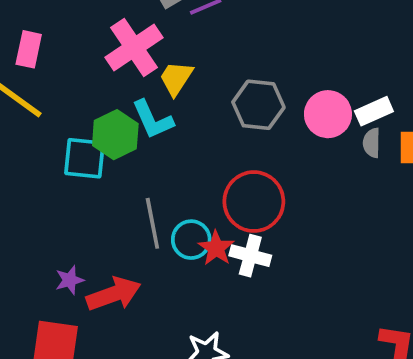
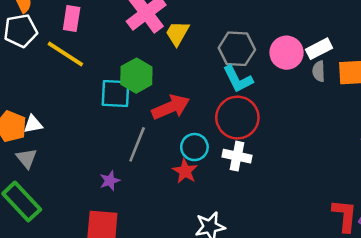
cyan L-shape: (153, 120) -> (238, 79), moved
gray line: (152, 223) -> (137, 144), moved, turned 36
red star: (216, 248) -> (185, 171), moved
red arrow: (114, 294) -> (171, 107), moved

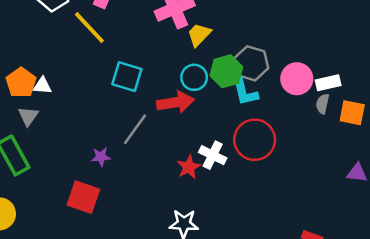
green hexagon: (136, 76) -> (226, 71), moved
red circle: (237, 118) -> (255, 140), moved
cyan circle: (194, 147) -> (194, 77), moved
white cross: (237, 156) -> (213, 155), moved
red star: (185, 171) -> (189, 167), moved

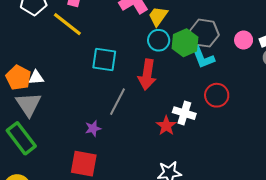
cyan circle: (194, 77) -> (159, 40), moved
pink circle: (297, 79) -> (244, 40), size x0.7
red arrow: (175, 102) -> (147, 75), turned 116
gray triangle: (28, 116) -> (28, 104), size x1.5
red circle: (255, 140) -> (217, 95), size x0.7

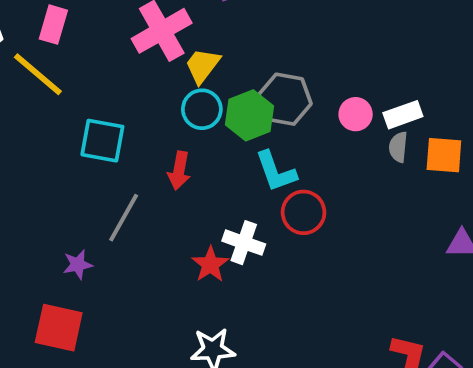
cyan L-shape: (203, 57) -> (276, 171), moved
red arrow: (147, 75) -> (179, 171), size x0.7

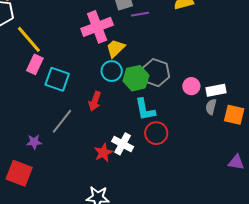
pink rectangle: (53, 25) -> (35, 64), moved

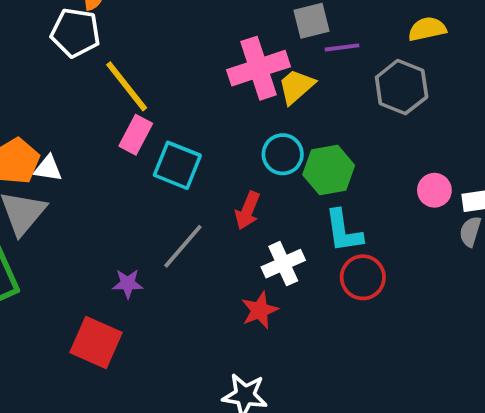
yellow trapezoid: (116, 48) -> (296, 86), moved
gray hexagon: (156, 73) -> (402, 87), moved
white cross: (123, 144) -> (283, 264), moved, turned 35

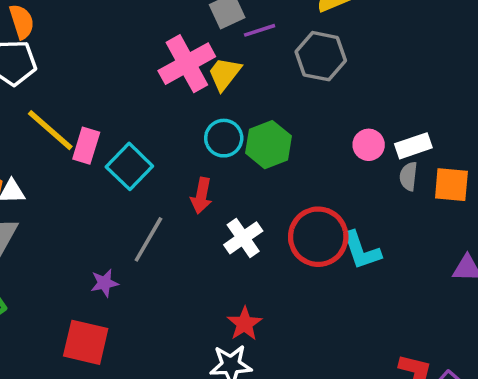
yellow line: (127, 86) -> (50, 130), moved
cyan square: (177, 165) -> (129, 166), turned 33
cyan L-shape: (344, 231) -> (361, 250), moved
red circle: (363, 277) -> (318, 237), size x1.4
red star: (260, 310) -> (245, 324), moved

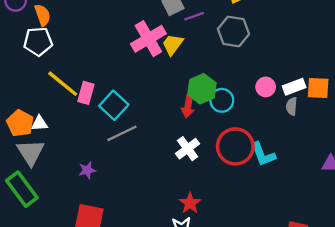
cyan circle: (224, 138) -> (222, 100), moved
orange square: (451, 185) -> (318, 88), moved
red arrow: (201, 196) -> (188, 106), moved
gray line: (148, 239) -> (122, 133), moved, turned 36
purple star: (104, 283) -> (87, 170), moved

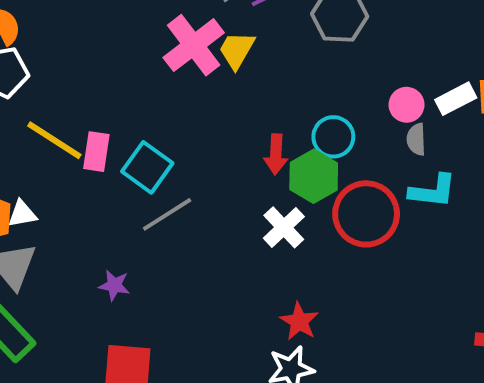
green hexagon: (202, 89) -> (314, 176), moved
gray semicircle: (292, 106) -> (416, 139), moved
cyan L-shape: (263, 154) -> (433, 191), moved, turned -56
purple star: (87, 170) -> (114, 285), turned 30

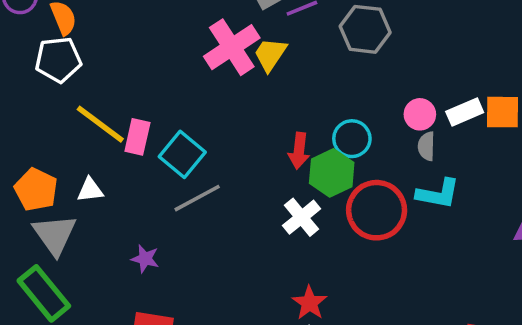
white triangle: (22, 214) -> (90, 190), moved

